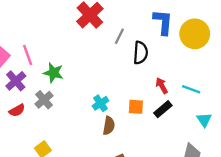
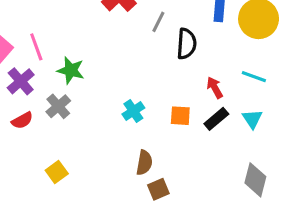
cyan line: (191, 89) -> (254, 77), moved
cyan triangle: (204, 120) -> (252, 119), moved
brown semicircle: (109, 126) -> (144, 163), moved

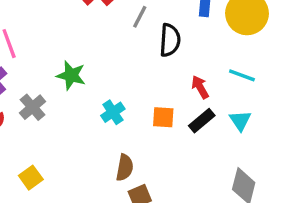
green star: (71, 70) -> (71, 75), moved

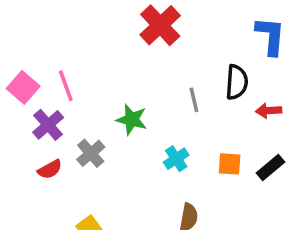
gray line: (140, 17) -> (194, 100), moved, turned -40
red arrow: (200, 87) -> (269, 111), moved, turned -65

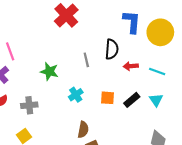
gray cross: (91, 153) -> (29, 105), moved, turned 35

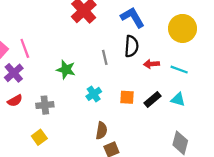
blue L-shape: (132, 22) -> (133, 17), moved, turned -35
cyan triangle: (156, 100) -> (178, 100), turned -40

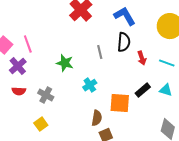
red arrow: (151, 64) -> (142, 58), turned -104
orange square: (127, 97) -> (120, 103), moved, size x1.5
red semicircle: (15, 101) -> (19, 91), turned 32
gray cross: (45, 105) -> (46, 95), turned 35

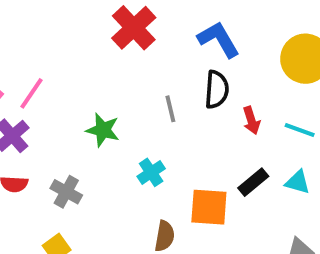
pink line: (28, 44) -> (32, 93), turned 54

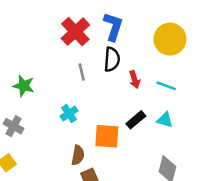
red cross: (134, 28) -> (75, 32), moved
blue L-shape: (219, 39) -> (113, 26), turned 48
green star: (103, 130) -> (24, 86), moved

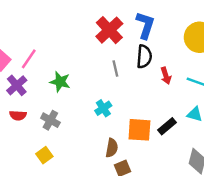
black rectangle: (136, 120) -> (167, 126), moved

